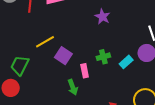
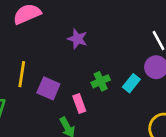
purple star: (102, 17) -> (77, 39), moved
yellow line: (45, 42) -> (22, 74), turned -42

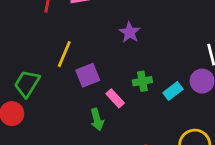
purple square: (48, 88) -> (88, 75), turned 30
pink rectangle: (79, 104) -> (115, 98), turned -36

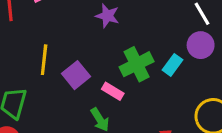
green cross: (142, 81) -> (137, 64), size x1.5

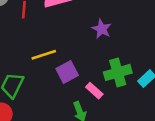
yellow line: (44, 60) -> (44, 55), turned 55

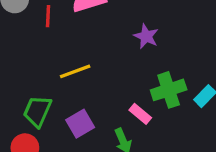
purple square: (67, 72) -> (80, 124), moved

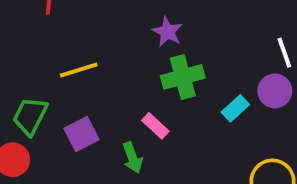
green cross: (169, 90) -> (183, 77), moved

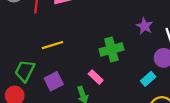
purple star: (167, 32) -> (145, 26), moved
cyan rectangle: (235, 108) -> (148, 79), moved

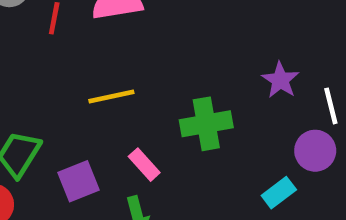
yellow line: (53, 45) -> (111, 97), moved
pink rectangle: (96, 77) -> (144, 165), moved

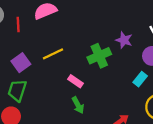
purple star: (280, 80) -> (124, 40), moved
purple square: (78, 181) -> (21, 63), moved

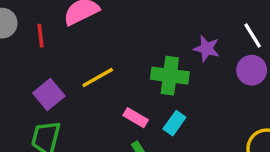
green cross: (99, 56) -> (170, 76), turned 35
cyan rectangle: (140, 79) -> (174, 123), moved

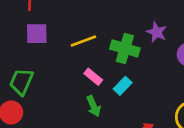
yellow line: (98, 78) -> (83, 41), moved
purple square: (49, 94) -> (37, 34), moved, turned 30

